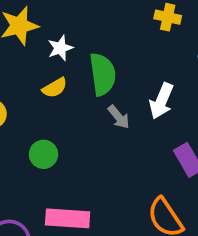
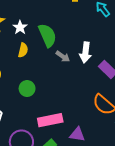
yellow semicircle: (55, 88) -> (23, 50), turned -32
white arrow: (161, 101) -> (85, 52), moved

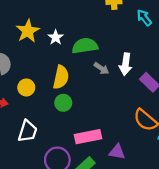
green semicircle: (47, 35) -> (85, 46), turned -75
yellow semicircle: (23, 50) -> (61, 77), moved, size x1.5

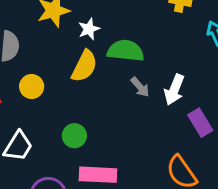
yellow semicircle: (61, 77) -> (84, 66), moved
green circle: (63, 103) -> (74, 136), moved

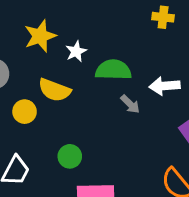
yellow semicircle: (84, 66) -> (54, 90), moved, turned 88
white arrow: (174, 90) -> (165, 86), moved, turned 68

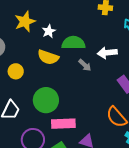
yellow semicircle: (54, 90) -> (48, 57), moved
green circle: (70, 156) -> (46, 100), size x1.6

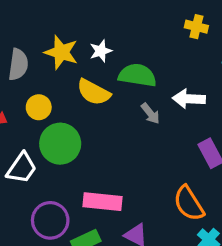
yellow star: (25, 22) -> (61, 52), moved, turned 30
green circle: (46, 100) -> (60, 144), moved

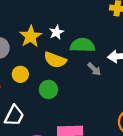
yellow star: (61, 52) -> (31, 36), turned 30
green circle: (60, 144) -> (48, 89), moved, size x0.7

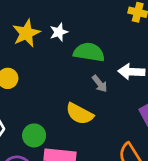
yellow semicircle: (55, 60) -> (80, 114), moved
green circle: (48, 89) -> (34, 135), moved

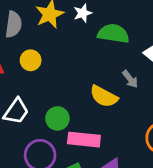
gray arrow: (100, 84) -> (130, 79), moved

